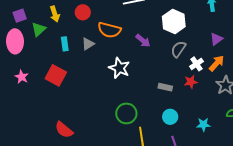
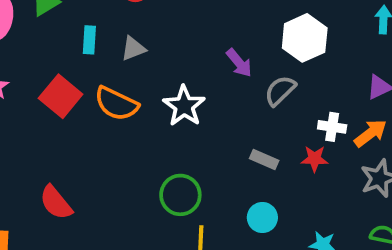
orange semicircle: (109, 30) -> (116, 104), moved
gray semicircle: (178, 49) -> (280, 91), moved
white cross: (196, 64) -> (332, 127), turned 32

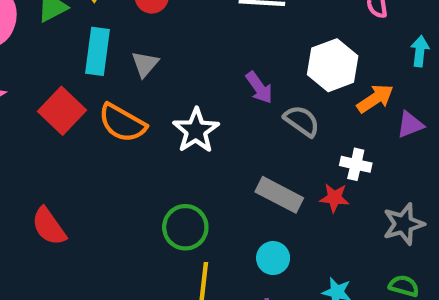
cyan rectangle: (89, 40) -> (98, 51), size x1.5
gray triangle: (133, 48) -> (145, 64), turned -32
gray semicircle: (280, 91) -> (302, 121), turned 76
orange arrow: (370, 133) -> (375, 99), moved
gray rectangle: (264, 159) -> (279, 195), size x1.5

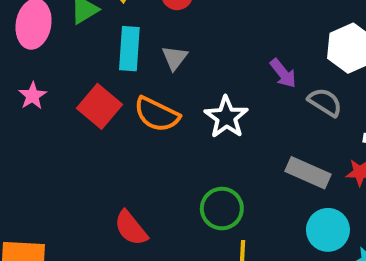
red semicircle: (49, 226) -> (131, 228), moved
cyan circle: (273, 258) -> (328, 230), moved, size x1.4

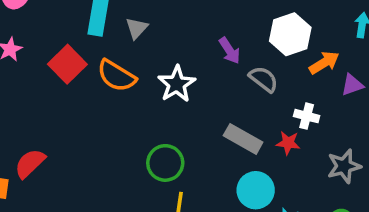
red semicircle: (131, 228) -> (30, 163), moved, turned 80

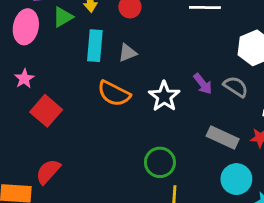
gray triangle: (137, 28) -> (127, 53), turned 30
purple arrow: (230, 51) -> (203, 84), moved
red square: (67, 64) -> (46, 111), moved

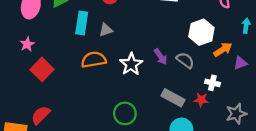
orange semicircle: (114, 93) -> (94, 60), turned 140

